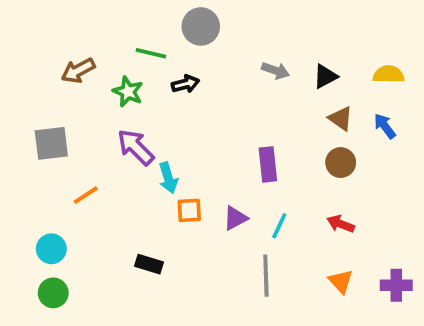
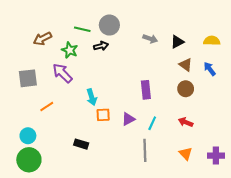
gray circle: (201, 26) -> (109, 25), moved
purple arrow: (136, 147) -> (62, 73), moved
green circle: (53, 293) -> (29, 160), size x1.5

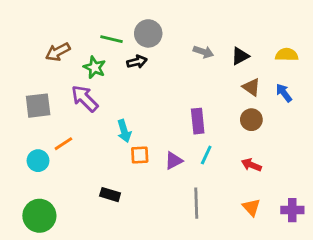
cyan line: (152, 123) -> (206, 155), moved
cyan circle: (28, 136) -> (38, 161), moved

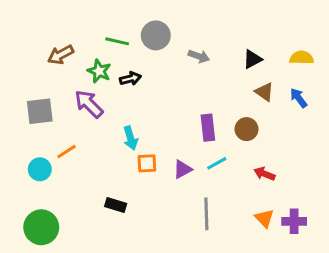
gray arrow: (203, 52) -> (199, 56), moved
black arrow: (137, 62) -> (131, 79), moved
brown circle: (251, 120) -> (247, 129), moved
cyan line: (206, 155) -> (217, 163), turned 36
purple cross: (292, 210) -> (294, 221), moved

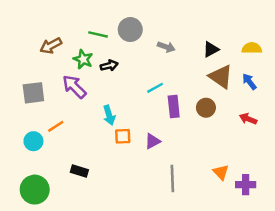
brown triangle: (264, 92) -> (221, 77), size x1.5
cyan line: (217, 163) -> (155, 88), moved
red arrow: (264, 174) -> (248, 119), moved
black rectangle: (116, 205) -> (79, 171), moved
orange triangle: (264, 218) -> (221, 172), moved

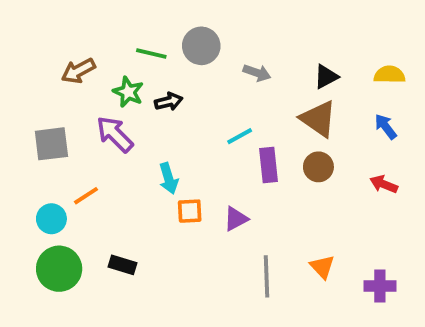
brown triangle: (221, 77) -> (318, 119), moved
orange triangle: (221, 172) -> (322, 267), moved
green circle: (35, 190) -> (59, 269), moved

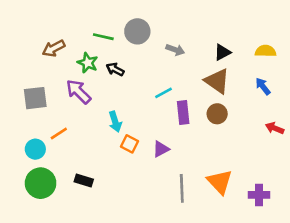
black arrow: (169, 102) -> (115, 69), turned -138
red arrow: (384, 184) -> (275, 128), moved
orange square: (190, 211) -> (129, 144), turned 30
orange triangle: (322, 267) -> (220, 182), size x1.5

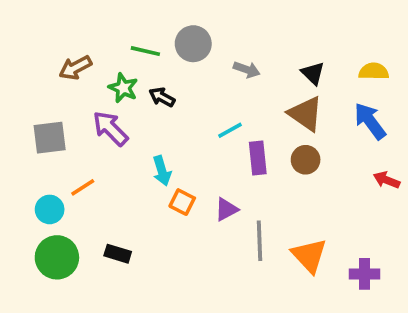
black triangle: (222, 52) -> (313, 73), turned -48
blue arrow: (263, 86) -> (370, 121), size x1.5
gray line: (182, 188) -> (260, 241), moved

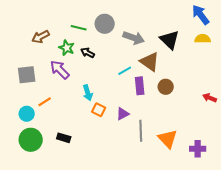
gray arrow: (247, 70) -> (134, 38), size x1.5
black triangle: (313, 73) -> (170, 40), size x1.5
brown triangle: (306, 114) -> (150, 62), moved
blue arrow: (370, 121) -> (201, 15), moved

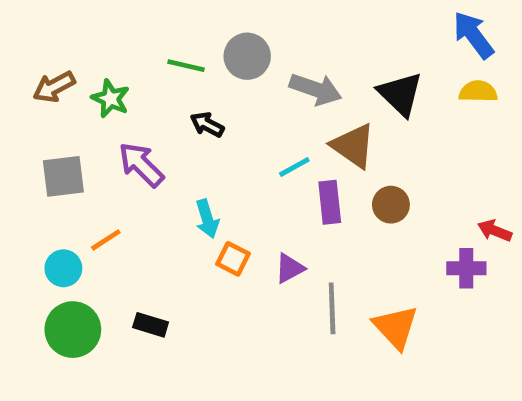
brown arrow: (41, 37) -> (54, 87), moved
green star: (67, 48) -> (111, 99), moved
purple cross: (198, 149) -> (466, 268), moved

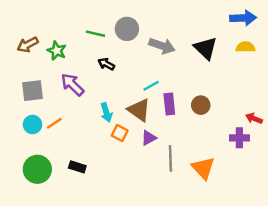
blue arrow: (473, 35) -> (243, 18), turned 125
brown triangle: (353, 146) -> (139, 110), moved
cyan circle: (63, 268) -> (33, 124), moved

